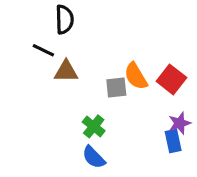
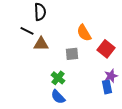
orange semicircle: (136, 76) -> (84, 33), moved

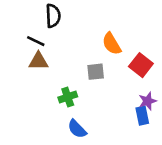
brown triangle: (41, 44) -> (38, 61), moved
green cross: (58, 78) -> (68, 97), moved, turned 32

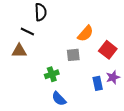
orange semicircle: (112, 44) -> (85, 34), turned -108
brown triangle: (38, 61) -> (19, 51), moved
blue rectangle: (142, 116) -> (98, 83), moved

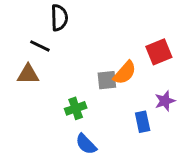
orange semicircle: (85, 34) -> (125, 73), moved
red square: (108, 50) -> (159, 52), moved, turned 30
purple star: (113, 77) -> (165, 101), moved

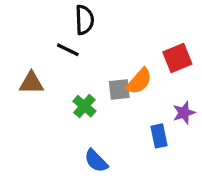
black semicircle: (59, 18) -> (84, 20), moved
black line: (40, 46) -> (68, 50), moved
green cross: (76, 108) -> (84, 106), moved, turned -30

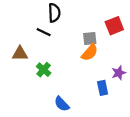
red square: (177, 58) -> (114, 26), moved
gray square: (119, 90) -> (90, 39), moved
green cross: (84, 106) -> (44, 70), moved

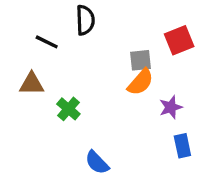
black line: (44, 32) -> (47, 42), moved
purple star: (119, 73) -> (171, 107), moved
blue rectangle: (103, 88) -> (182, 146), moved

